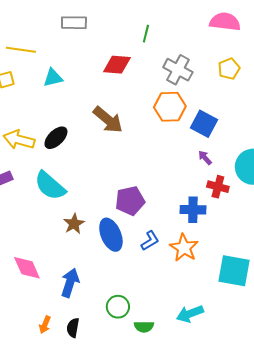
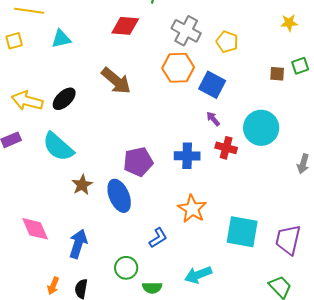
yellow pentagon: (229, 69) -> (227, 42), moved, turned -30
blue cross: (193, 210) -> (187, 156), moved
blue L-shape: (150, 241) -> (158, 238), moved

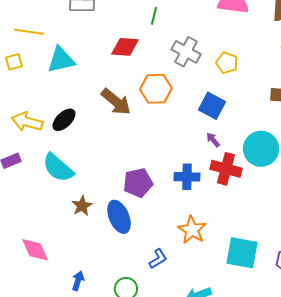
cyan triangle: (61, 39) -> (61, 60), size x1.4
orange hexagon: (178, 68) -> (156, 89), moved
red cross: (226, 148) -> (226, 169), size x1.4
blue arrow: (78, 244) -> (78, 281), moved, size x0.7

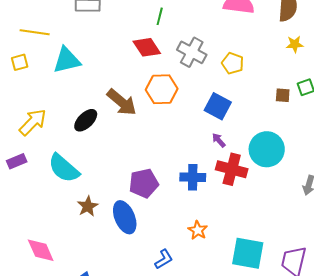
red diamond: (125, 47) -> (147, 47), moved, turned 52
black ellipse: (64, 120) -> (86, 120), moved
yellow arrow: (27, 122) -> (33, 122), turned 120
orange star: (192, 230) -> (198, 230), size x0.7

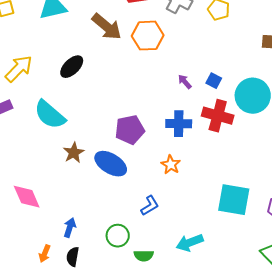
brown arrow: (122, 102) -> (107, 27), moved
blue square: (218, 106) -> (214, 81), moved, size x0.6
purple arrow: (219, 140) -> (185, 82), moved
blue ellipse: (125, 217) -> (111, 164), turned -36
orange star: (198, 230) -> (171, 165), moved

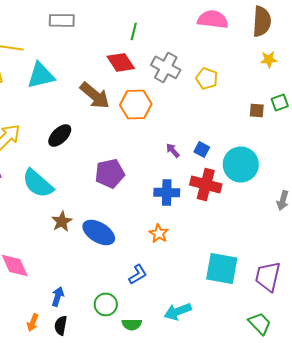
purple pentagon: (130, 130) -> (110, 173), moved

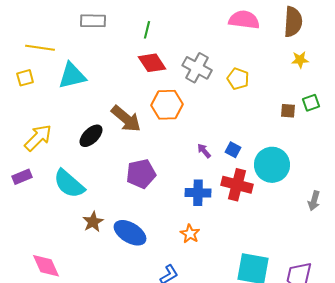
green line: (134, 31) -> (147, 30), moved
brown arrow: (95, 95) -> (126, 119), moved

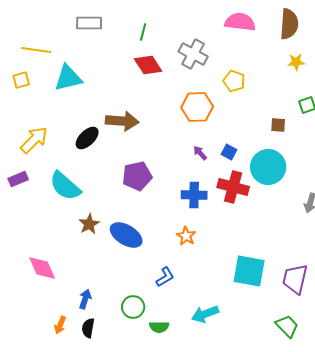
gray cross: (197, 68) -> (193, 54), moved
orange hexagon: (167, 105) -> (197, 107), moved
brown square: (288, 111) -> (278, 125), moved
brown arrow: (126, 119) -> (122, 121), turned -36

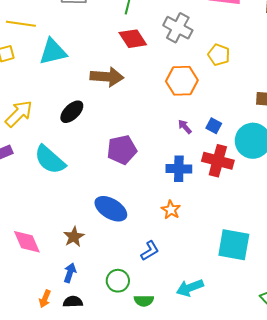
brown arrow: (122, 121) -> (107, 77), moved
brown star: (89, 224) -> (74, 237), moved
black semicircle: (88, 328) -> (73, 302), turned 78

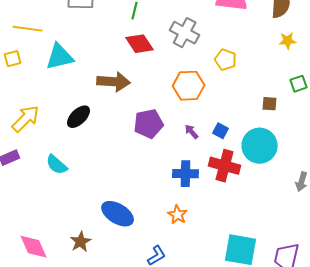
purple pentagon: (122, 150) -> (149, 124), moved
cyan semicircle: (50, 160) -> (57, 165), size x0.7

